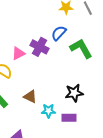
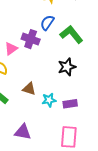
black star: (74, 93) -> (67, 67), moved

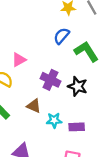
purple cross: (31, 39) -> (51, 80), moved
black star: (67, 67) -> (78, 86), turned 30

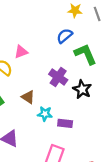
purple cross: (51, 80) -> (58, 77), moved
black star: (78, 86) -> (82, 89), moved

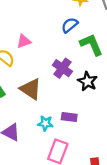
brown triangle: (28, 97) -> (31, 89), size x1.5
cyan star: (45, 114) -> (45, 123), moved

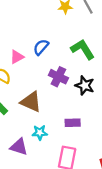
blue semicircle: (70, 25) -> (41, 47), moved
cyan star: (45, 123) -> (40, 133), moved

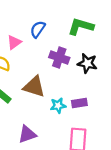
green L-shape: (83, 49) -> (81, 26), turned -35
cyan star: (40, 133) -> (58, 106), moved
purple triangle: (19, 147) -> (27, 134), turned -30

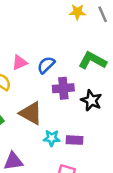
blue semicircle: (38, 29) -> (46, 65), moved
purple cross: (59, 58) -> (63, 88), turned -36

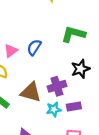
purple cross: (63, 88) -> (57, 86), moved
black star: (91, 100) -> (80, 69), turned -30

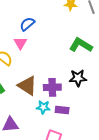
blue semicircle: (34, 47) -> (27, 24), moved
pink triangle: (11, 51) -> (20, 43), turned -40

